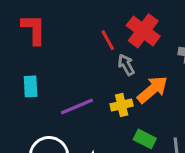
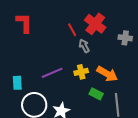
cyan rectangle: (31, 86) -> (17, 83), moved
orange arrow: (152, 90) -> (107, 74), moved, turned 70

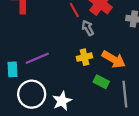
purple line: (52, 73) -> (37, 58), moved

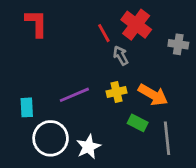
purple line: (37, 58) -> (74, 95), moved

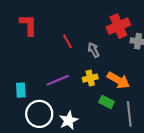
red cross: (136, 25) -> (118, 26), moved, turned 30
red line: (104, 33) -> (67, 41), moved

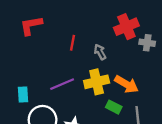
red L-shape: (28, 25) -> (31, 26), turned -100
red line: (67, 41) -> (72, 43), turned 40
yellow cross: (90, 78) -> (97, 82), size x1.5

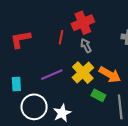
red L-shape: (31, 26) -> (21, 39), moved
red cross: (126, 27) -> (83, 23), moved
yellow cross: (97, 82) -> (83, 73), turned -30

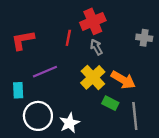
purple line: (52, 75) -> (45, 72), moved

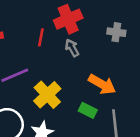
gray cross: (144, 38) -> (116, 32), moved
yellow cross: (93, 77) -> (47, 95), moved

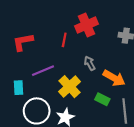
gray arrow: (72, 48) -> (90, 63), moved

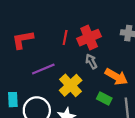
red cross: (86, 25) -> (89, 38), moved
cyan rectangle: (19, 88) -> (13, 100), moved

